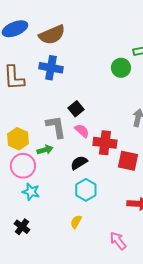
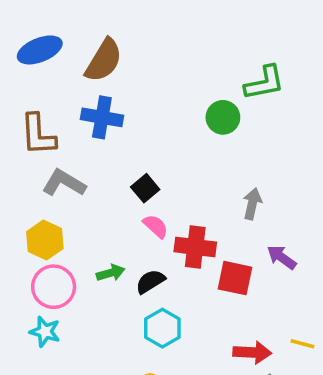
brown semicircle: (52, 35) -> (104, 60), turned -36
gray L-shape: (56, 127) -> (64, 183), moved, turned -50
green arrow: (45, 150) -> (111, 273), moved
cyan star: (31, 192) -> (45, 332), moved

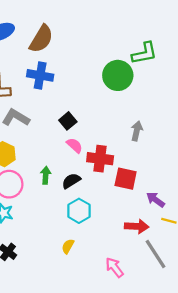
green circle: (223, 117) -> (118, 75), size x1.4
purple arrow: (282, 257) -> (156, 200), moved
green arrow: (111, 273) -> (46, 175), turned -70

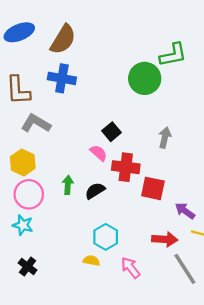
black square: (68, 121) -> (112, 132), moved
cyan hexagon: (79, 211) -> (106, 237), moved
yellow semicircle: (68, 246) -> (91, 261), turned 72
pink arrow: (114, 267) -> (130, 268), moved

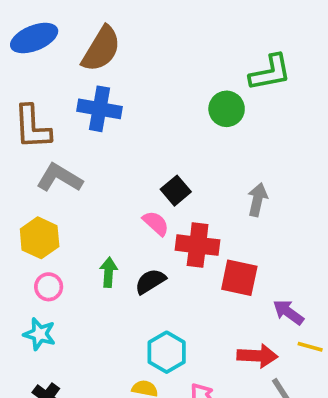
green circle: (145, 78) -> (227, 109), size x0.7
pink circle: (29, 194) -> (49, 287), size x0.6

